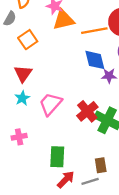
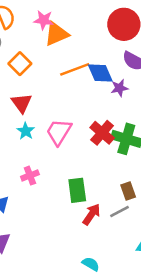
orange line: (94, 31) -> (75, 69), moved

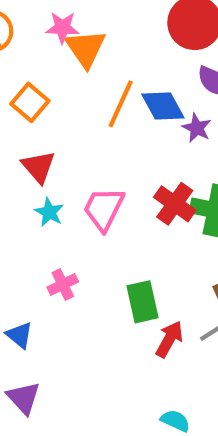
orange triangle: (56, 34) -> (86, 48), turned -36
orange line: (75, 69) -> (121, 104), turned -40
purple star: (119, 88) -> (197, 128), turned -30

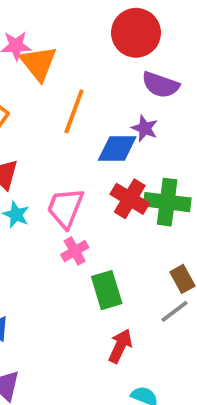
blue diamond: (163, 106) -> (117, 149), moved, turned -57
pink cross: (63, 285) -> (75, 251), moved
red arrow: (169, 339) -> (120, 346), moved

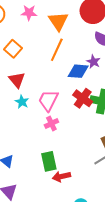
orange triangle: (38, 63) -> (58, 21), moved
green rectangle: (107, 290) -> (49, 161), moved
red arrow: (120, 346) -> (61, 176), moved, turned -132

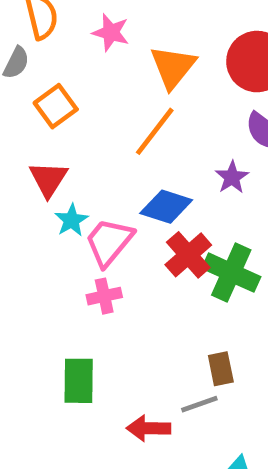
blue diamond: (78, 71) -> (166, 207), moved
cyan star: (22, 102) -> (71, 220), moved
red arrow: (61, 176) -> (149, 428), moved

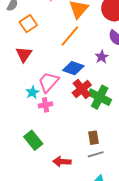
cyan star: (71, 220) -> (32, 92), moved
green rectangle: (79, 381) -> (33, 140), turned -42
gray line: (199, 404) -> (96, 154), moved

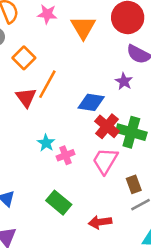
orange line: (70, 36) -> (47, 84), moved
pink trapezoid: (48, 82) -> (105, 161), moved

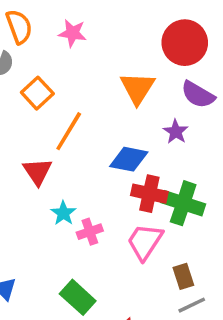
orange triangle: (83, 27) -> (137, 88), moved
red triangle: (26, 97) -> (37, 172), moved
red cross: (107, 126) -> (149, 194), turned -30

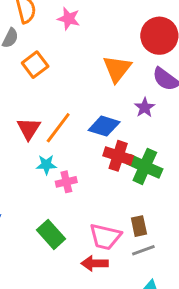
orange line: (69, 131) -> (58, 128), moved
cyan star: (63, 213) -> (46, 165), turned 30
pink trapezoid: (145, 242) -> (105, 237), moved, turned -116

